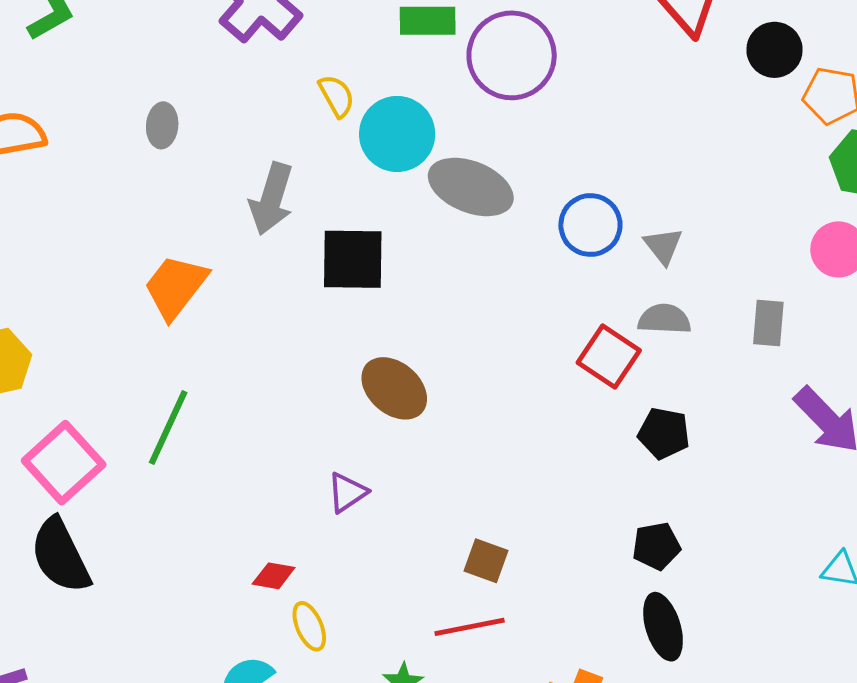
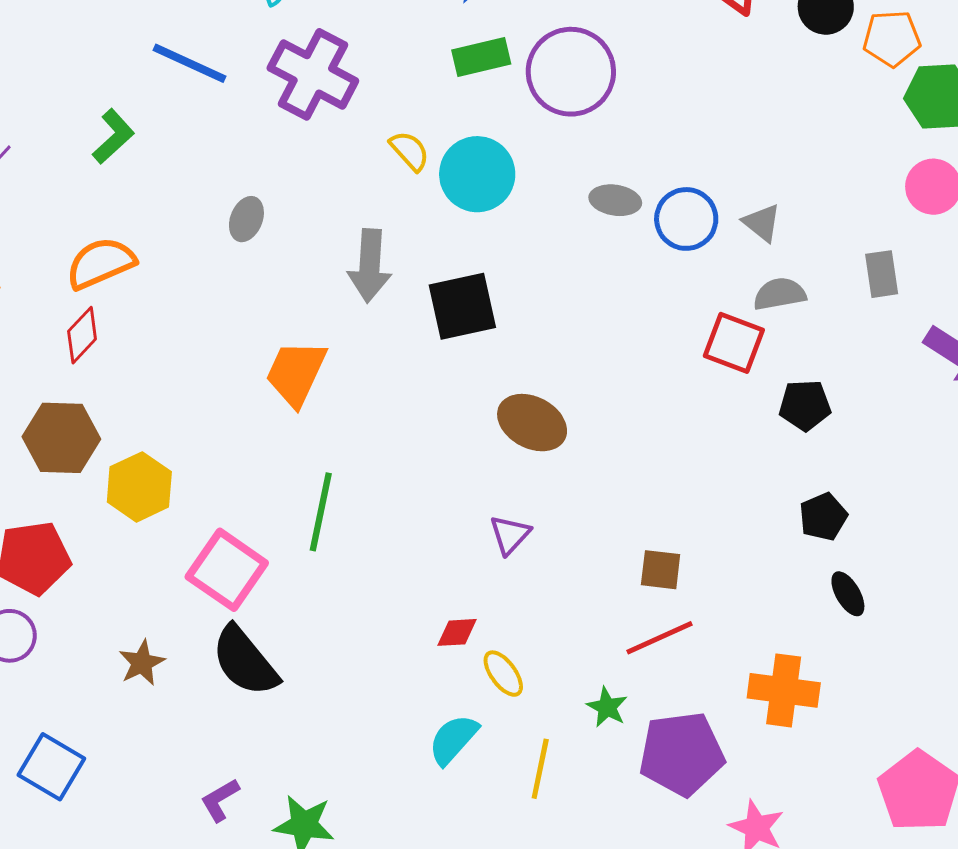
gray ellipse: (162, 125) -> (246, 219), turned 30
gray ellipse: (471, 187) -> (615, 200), moved, size x0.6
black ellipse: (663, 627) -> (848, 594), size x0.7

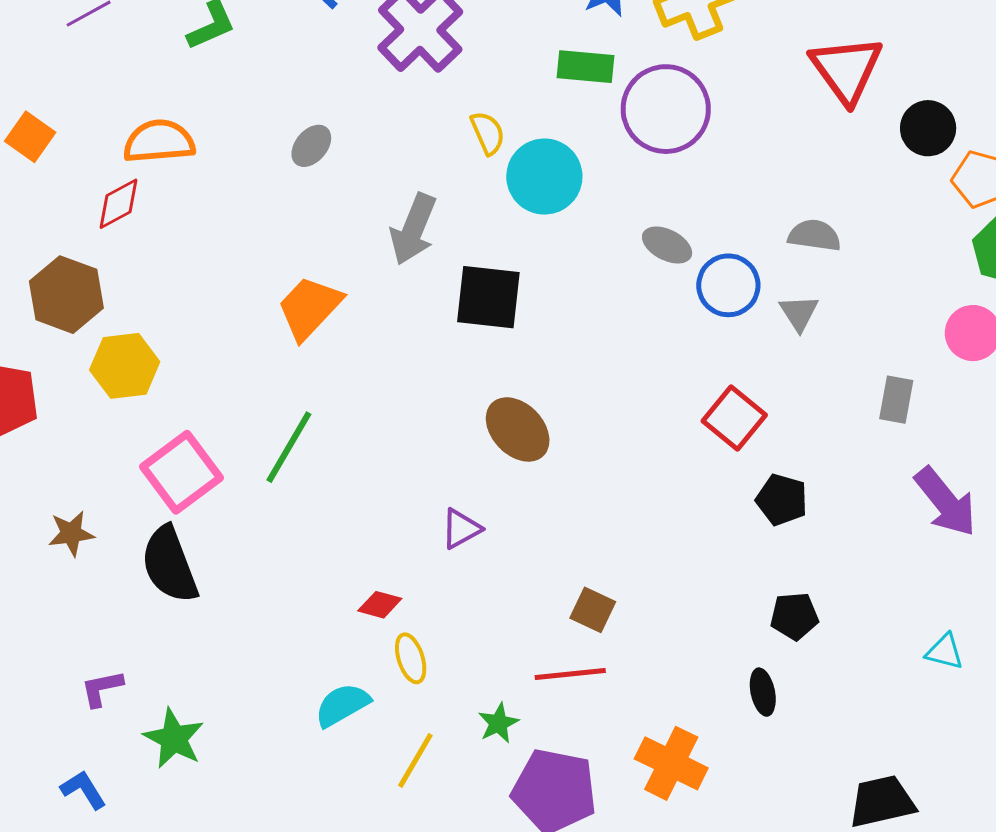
gray semicircle: (780, 294) -> (814, 235), moved
black pentagon: (823, 517) -> (794, 616), moved

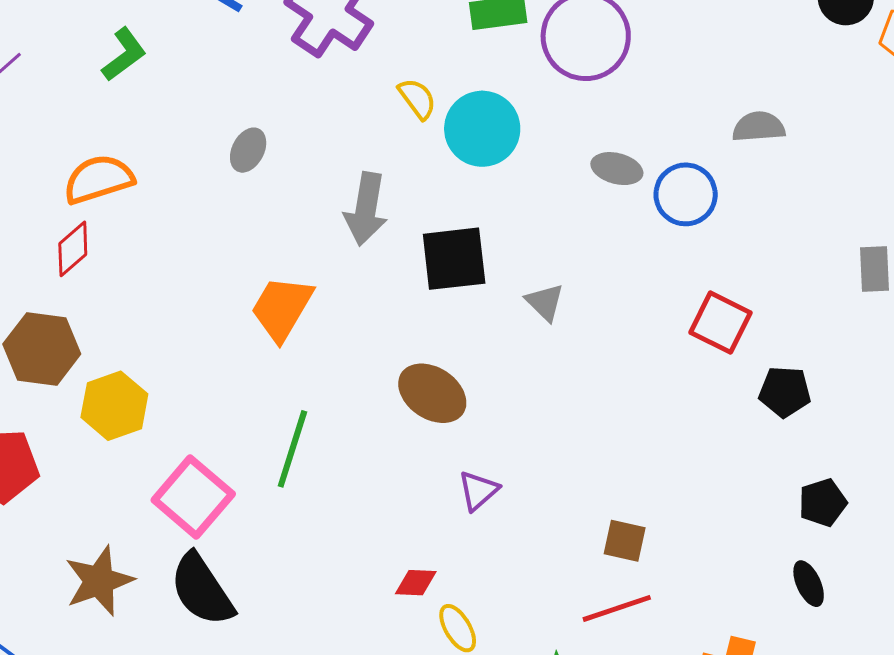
gray triangle: (799, 313) -> (545, 302), moved
brown ellipse: (518, 429) -> (432, 393), moved
brown star: (71, 533) -> (99, 581), size x1.5

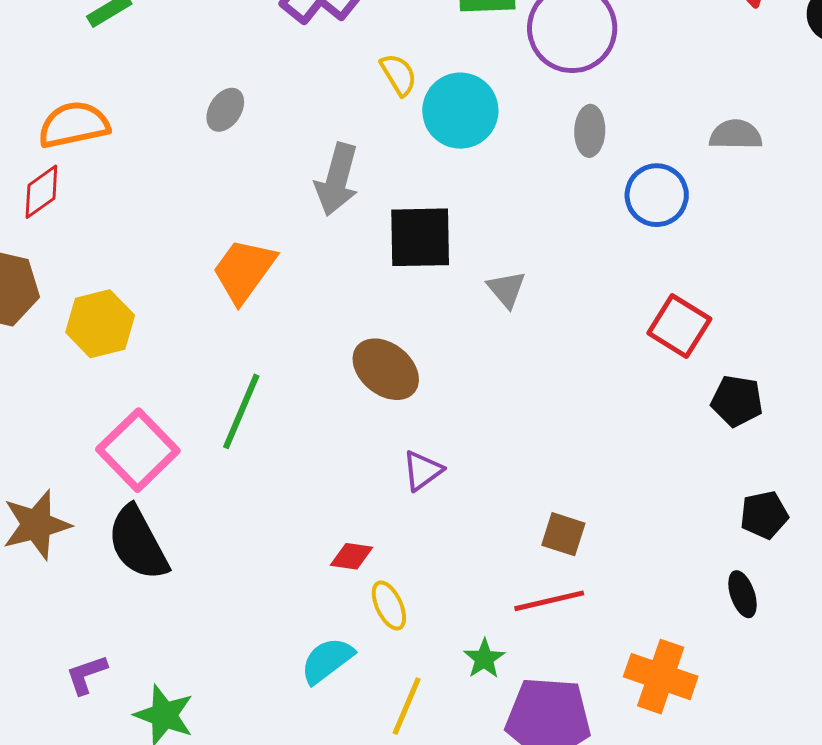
gray ellipse: (617, 169) -> (590, 131), moved, turned 72
yellow hexagon: (114, 406) -> (100, 324), moved

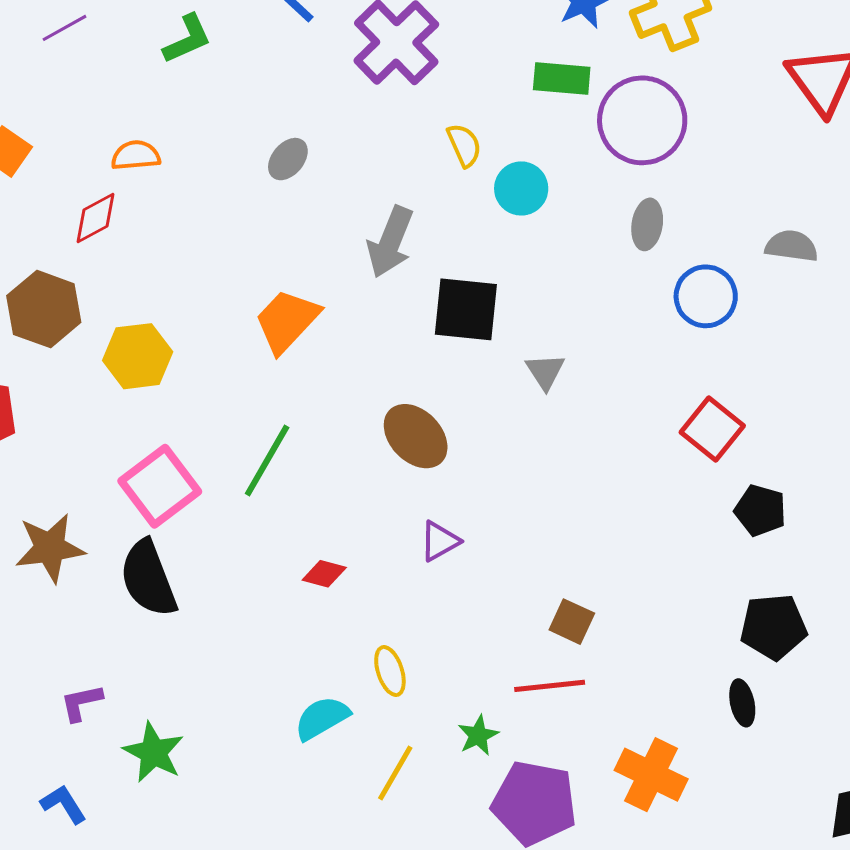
cyan circle: (460, 111) -> (521, 188), size x0.7
orange semicircle: (74, 125) -> (136, 155), size x0.7
black pentagon: (764, 515) -> (773, 627), size x1.4
red diamond: (352, 556) -> (324, 574), moved

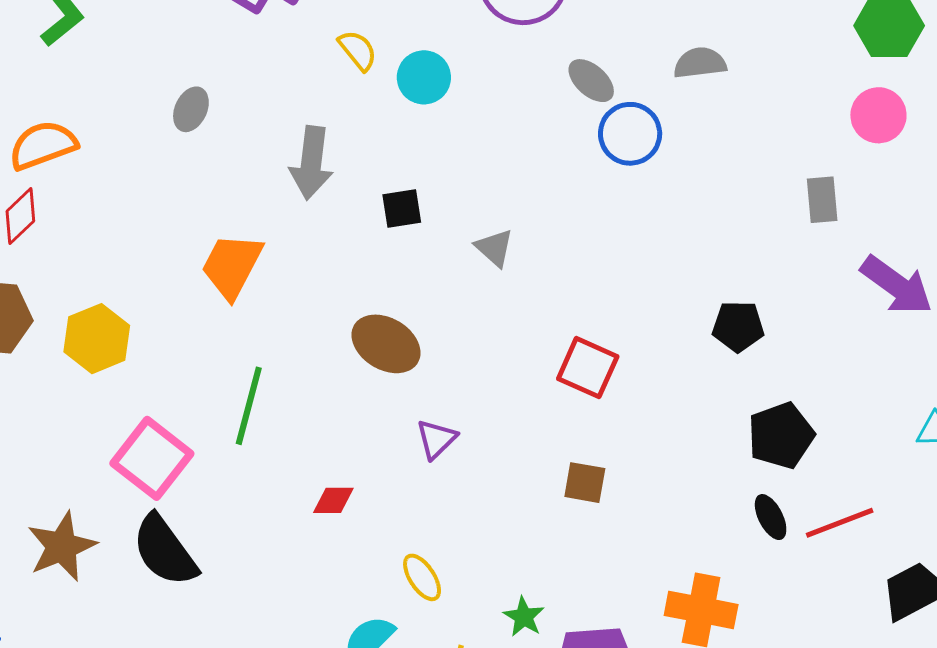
orange semicircle: (136, 155) -> (43, 145), size x1.4
gray ellipse: (647, 224) -> (591, 81), moved, turned -42
black square: (466, 309) -> (402, 208), size x0.6
red square: (712, 429) -> (588, 368), moved
red line: (550, 686) -> (840, 523), moved

